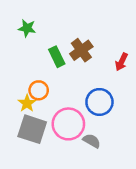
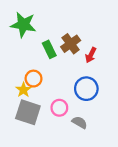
green star: (27, 28) -> (23, 25), size x1.6
red arrow: (121, 62) -> (91, 55), moved
pink circle: (68, 124) -> (59, 108), size x0.6

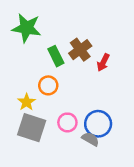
orange circle: (34, 79) -> (48, 85), moved
blue circle: (86, 89) -> (98, 124), moved

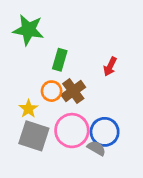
brown cross: (80, 50) -> (73, 91), moved
green rectangle: (56, 56) -> (60, 60), turned 42
pink circle: (67, 122) -> (72, 131), size x1.6

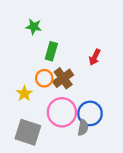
green star: (28, 30) -> (34, 27), moved, size x0.6
gray square: (34, 136) -> (28, 132), moved
gray semicircle: (96, 148) -> (83, 128), turned 70

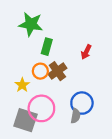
green star: (34, 27) -> (31, 24), size x1.6
pink circle: (62, 112) -> (41, 108), moved

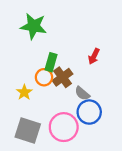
green rectangle: (47, 47) -> (51, 62), moved
pink circle: (41, 108) -> (64, 127), moved
gray semicircle: (76, 116) -> (82, 93), moved, turned 120

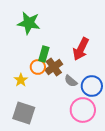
red arrow: (94, 56) -> (81, 49), size x1.6
blue circle: (89, 112) -> (92, 86), moved
pink circle: (64, 127) -> (83, 110), moved

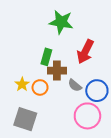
green star: (29, 23) -> (61, 22), moved
orange circle: (38, 67) -> (40, 87), moved
brown cross: (54, 67) -> (57, 71), turned 36

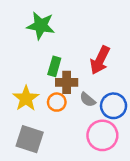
green star: (61, 22) -> (41, 26), moved
yellow star: (22, 84) -> (26, 98), size x1.5
orange circle: (40, 87) -> (57, 102), moved

